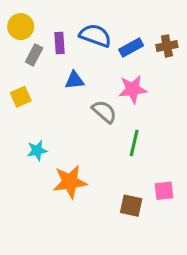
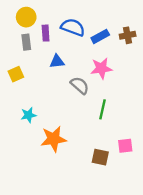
yellow circle: (21, 27) -> (26, 17), moved
gray rectangle: (34, 55) -> (26, 42), turned -35

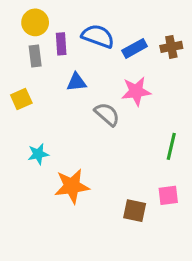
green line: (102, 109) -> (171, 146), moved

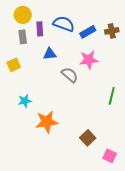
pink square: (168, 195) -> (110, 156), moved, turned 32
brown square: (135, 211) -> (88, 138), turned 35

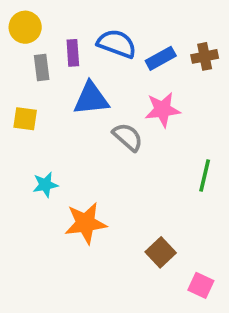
yellow circle: (23, 15) -> (25, 27), moved
blue triangle: (50, 54) -> (91, 99), size x1.5
yellow square: (14, 65) -> (25, 119), turned 32

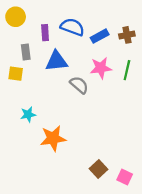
gray rectangle: (42, 67) -> (26, 52), moved
green line: (205, 176) -> (127, 70), moved
brown square: (161, 252) -> (99, 169), moved

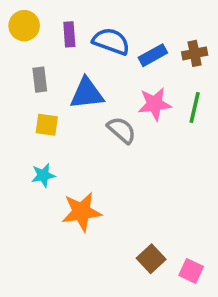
purple rectangle: (45, 33) -> (69, 34), moved
yellow square: (16, 74) -> (47, 125), moved

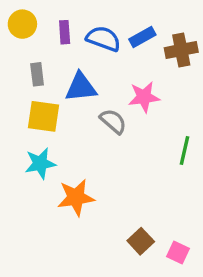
brown cross: (195, 53) -> (181, 50), size x1.4
blue rectangle: (153, 55) -> (142, 37), moved
green line: (195, 107) -> (184, 150), moved
yellow square: (47, 125) -> (44, 116), size x1.5
cyan star: (43, 175) -> (40, 163), size x1.4

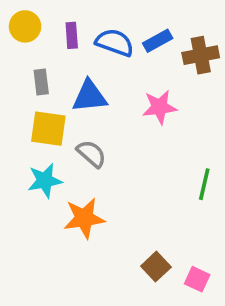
gray semicircle: (113, 121) -> (91, 154), moved
green line: (184, 150) -> (204, 184), moved

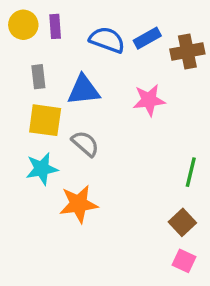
purple rectangle: (72, 35) -> (55, 26), moved
brown square: (156, 267) -> (182, 222), moved

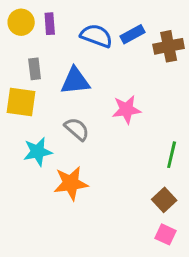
pink star: (149, 100) -> (126, 110), moved
yellow square: (45, 120) -> (21, 102), moved

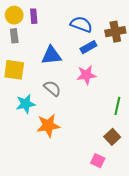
blue rectangle: (132, 34) -> (88, 47), moved
blue semicircle: (96, 36) -> (81, 24), moved
gray rectangle: (35, 69) -> (14, 36), moved
pink square: (166, 234) -> (98, 161), moved

